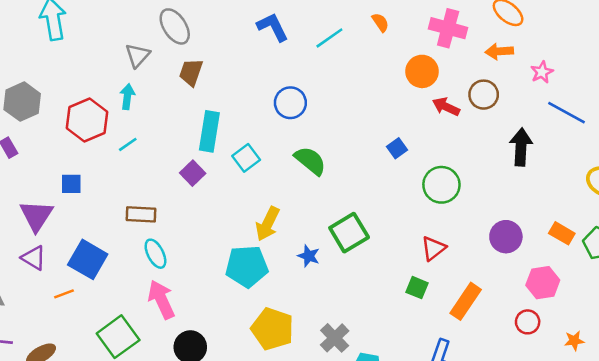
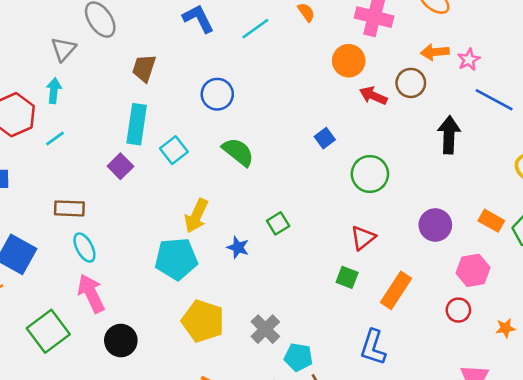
orange arrow: (499, 51) -> (435, 52), moved
brown trapezoid: (191, 72) -> (144, 68), moved
green square: (349, 233) -> (278, 223), size x0.6

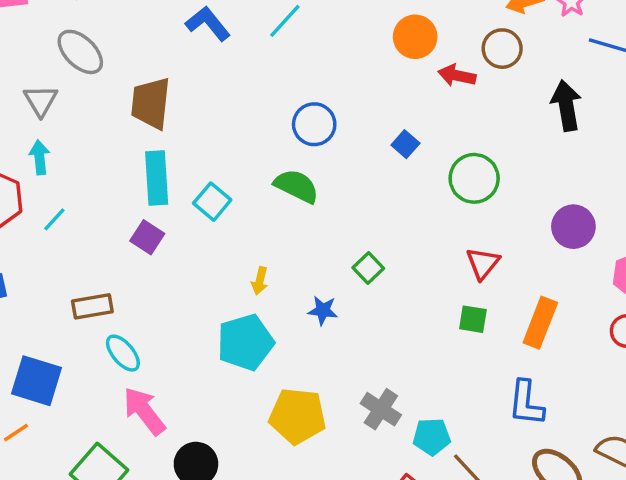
brown trapezoid: (144, 68) -> (151, 103), size x1.4
blue circle: (217, 94) -> (314, 124), moved
yellow arrow: (196, 216) -> (260, 281), size x0.6

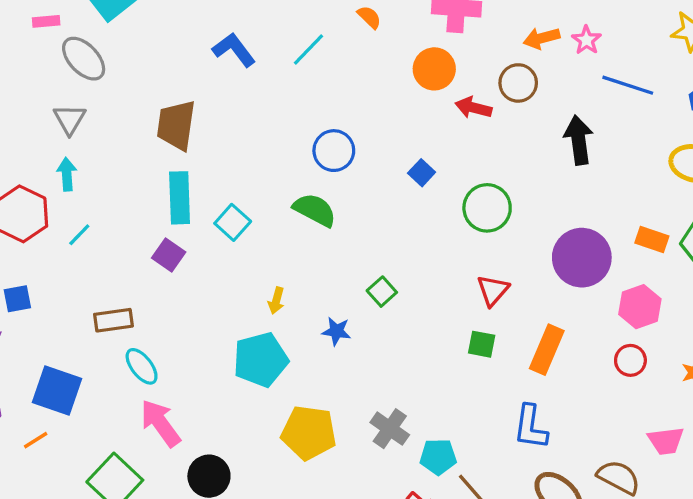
gray ellipse: (80, 52) -> (84, 59), moved
purple circle: (573, 227) -> (582, 258), size x1.4

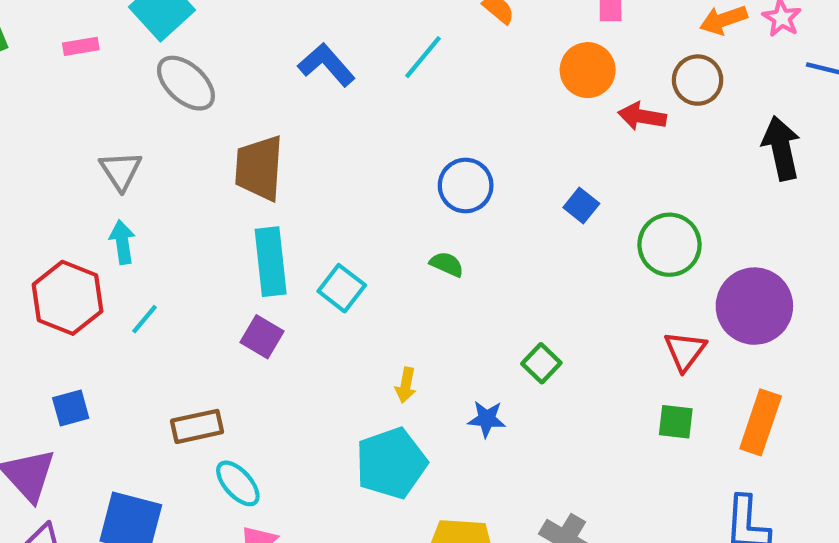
gray ellipse: (84, 59) -> (186, 83), moved
green semicircle: (315, 210) -> (447, 264), size x0.6
purple circle: (582, 258) -> (754, 306), moved

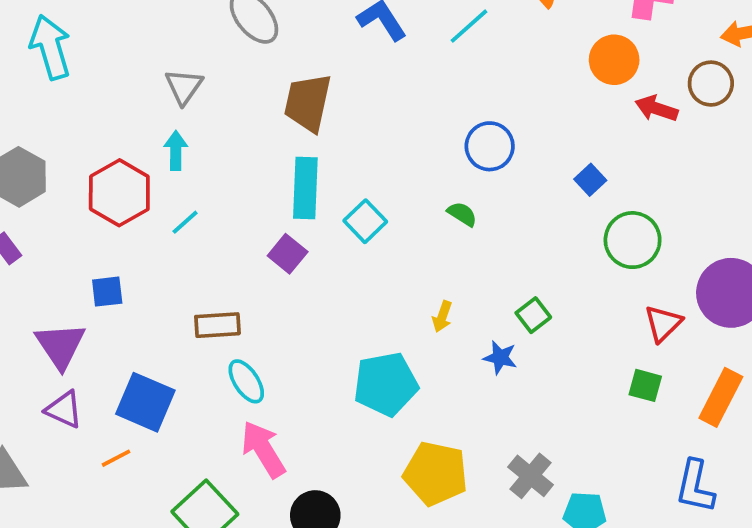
green circle: (670, 245) -> (633, 240), moved
yellow arrow: (406, 385) -> (442, 317), moved
blue star: (487, 419) -> (500, 358), moved

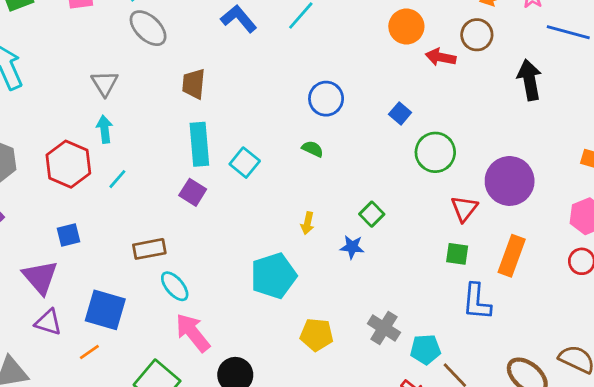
brown trapezoid: (308, 103) -> (194, 84), size x0.7
yellow pentagon: (436, 473) -> (317, 335), size x0.7
blue L-shape: (695, 486) -> (477, 302), moved

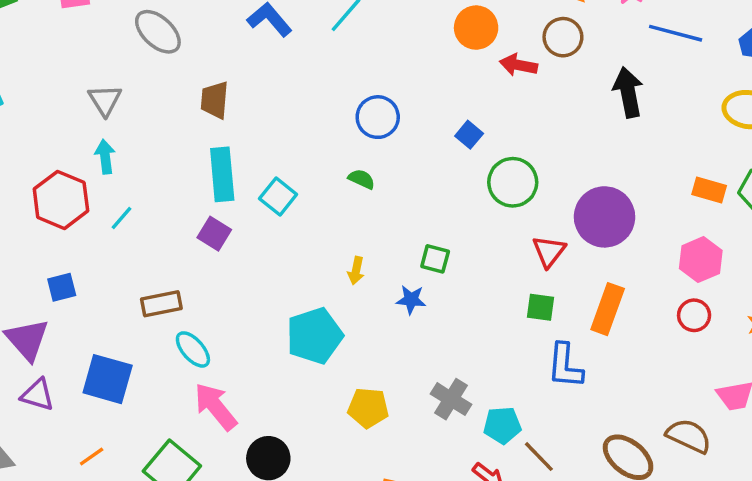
green square: (372, 214) -> (435, 259), turned -30
orange line: (89, 352) -> (92, 456), moved

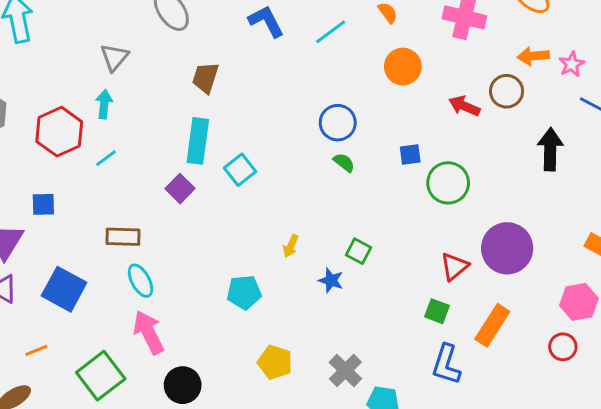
orange circle: (476, 28) -> (403, 67), moved
blue square: (469, 135) -> (410, 154), turned 30
green semicircle: (362, 179) -> (344, 163), moved
green circle: (513, 182) -> (448, 183), moved
cyan pentagon: (315, 336) -> (244, 292), size x0.7

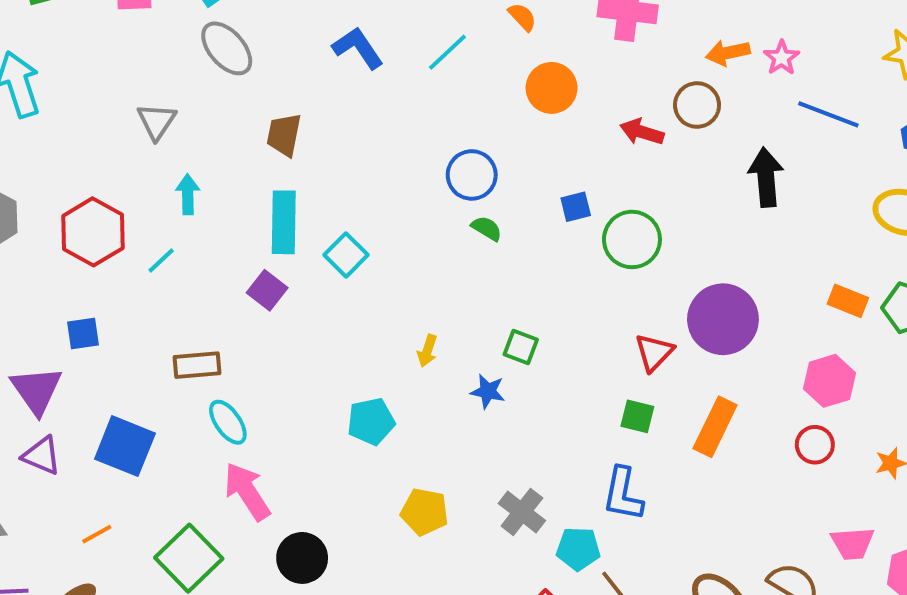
cyan arrow: (104, 104) -> (188, 194), moved
blue L-shape: (446, 364) -> (623, 494), moved

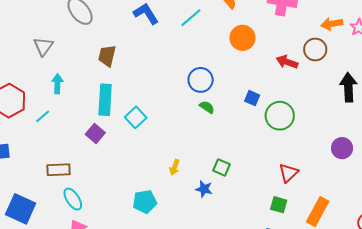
blue square: (576, 207) -> (252, 98), turned 35
purple circle: (723, 319) -> (342, 148), moved, size x0.6

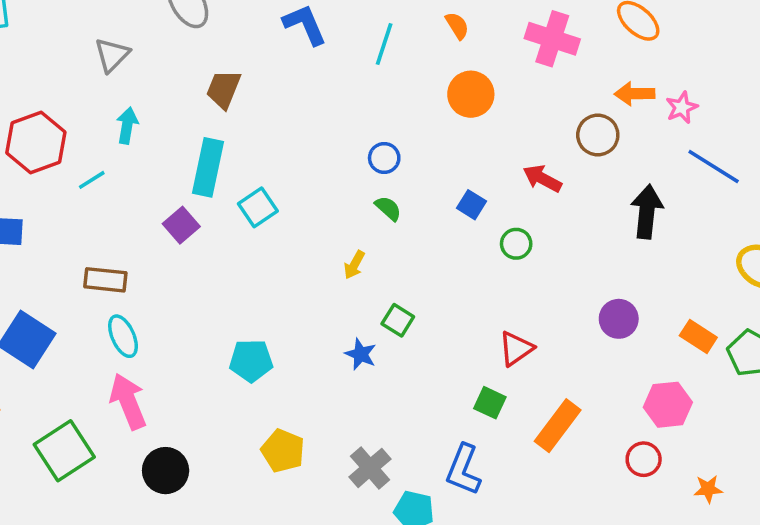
cyan line: (191, 18) -> (384, 44), turned -40
red arrow: (287, 62) -> (542, 179), moved
blue circle: (201, 80) -> (384, 158), size x0.7
green circle: (280, 116) -> (516, 244), size x0.6
yellow arrow: (175, 167) -> (354, 265), moved

